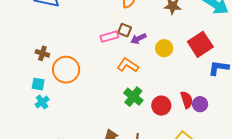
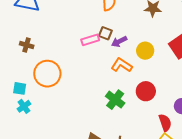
brown cross: (42, 53) -> (27, 45), moved
orange L-shape: (128, 65) -> (122, 65), moved
red semicircle: (187, 100) -> (165, 123), moved
red circle: (161, 106) -> (146, 91), moved

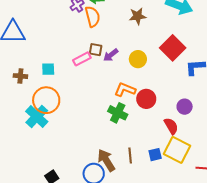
orange L-shape: (122, 65) -> (125, 90), moved
cyan square: (20, 88) -> (48, 69), moved
cyan cross: (24, 106) -> (37, 117), moved, size x1.6

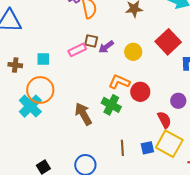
brown arrow: (106, 160) -> (83, 114), moved

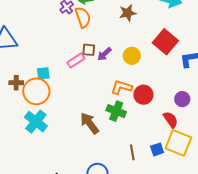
orange circle: (40, 90) -> (36, 91), moved

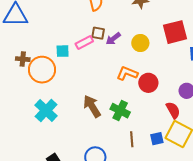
red square: (165, 42) -> (175, 32), turned 30
cyan square: (43, 73) -> (63, 51), moved
green cross: (116, 111) -> (120, 111), moved
cyan cross: (36, 122) -> (46, 110), moved

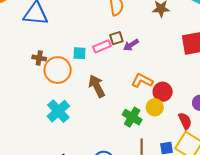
brown square: (98, 33) -> (116, 38), turned -32
yellow circle: (140, 43) -> (155, 107), moved
brown arrow: (92, 106) -> (97, 86), moved

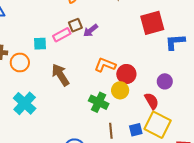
orange circle: (58, 70) -> (20, 62), size x0.7

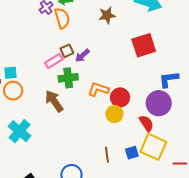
blue L-shape: (175, 42) -> (169, 79), moved
cyan square: (40, 44) -> (11, 73), moved
purple circle: (165, 81) -> (159, 103), size x1.6
green cross: (99, 102) -> (68, 78), moved, turned -30

